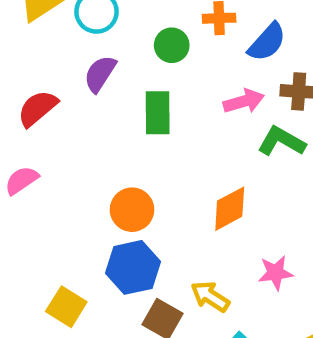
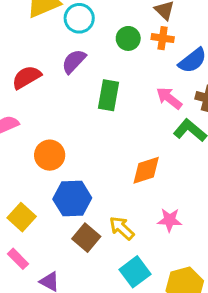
green circle: (172, 45) -> (128, 38), moved
pink arrow: (244, 101) -> (169, 98), turned -136
orange circle: (132, 210) -> (50, 155), moved

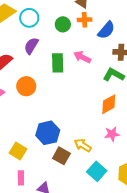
pink arrow: (169, 98) -> (82, 57), moved
orange circle: (50, 155) -> (26, 86), moved
orange diamond: (146, 170) -> (109, 104), moved
pink rectangle: (18, 259) -> (21, 178), turned 56

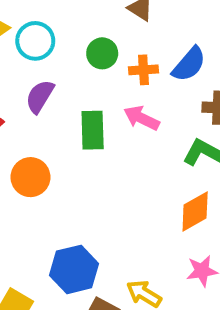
orange cross: (85, 20) -> (144, 70), moved

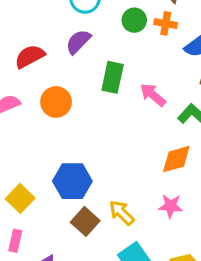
orange cross: (144, 70) -> (166, 23), moved
pink arrow: (141, 118) -> (153, 95), moved

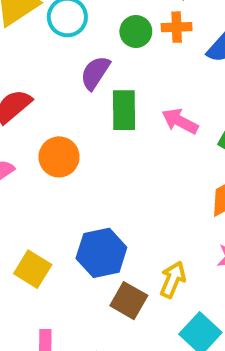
purple semicircle: (78, 42) -> (95, 73), moved
yellow square: (20, 198) -> (33, 269), moved
yellow arrow: (122, 213) -> (173, 280), turned 80

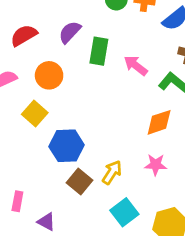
purple semicircle: (95, 73) -> (70, 32), moved
yellow square: (33, 269) -> (35, 114), moved

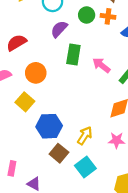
purple semicircle: (70, 32) -> (59, 29), moved
yellow arrow: (112, 172) -> (85, 136), moved
cyan square: (124, 212) -> (85, 167), moved

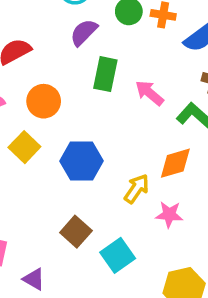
blue hexagon: (49, 126) -> (82, 161), moved
yellow arrow: (85, 136) -> (137, 189), moved

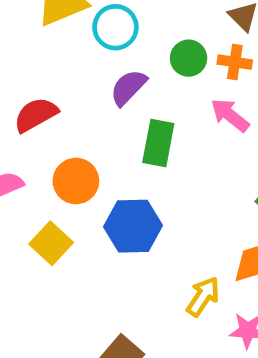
pink arrow: (149, 93) -> (230, 115), moved
blue hexagon: (82, 161) -> (133, 226), moved

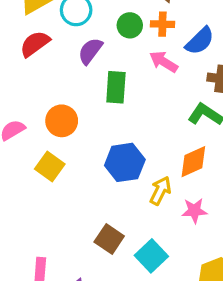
red semicircle: (36, 115) -> (35, 44), moved
blue hexagon: (133, 226) -> (125, 162), moved

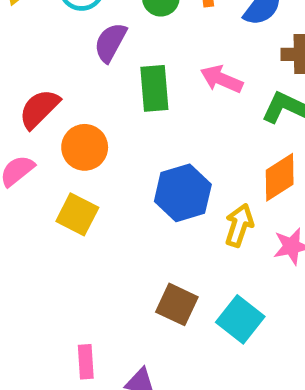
red semicircle: (35, 44) -> (39, 109), moved
pink arrow: (164, 62) -> (221, 79), moved

